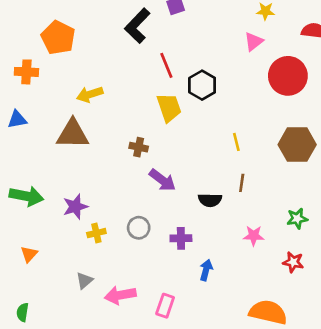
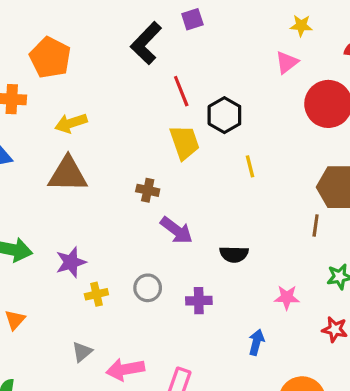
yellow arrow: (90, 94) -> (71, 123), moved
yellow line: (236, 142) -> (250, 166), moved
brown line: (242, 183) -> (316, 225), moved
blue arrow: (206, 270) -> (256, 342), moved

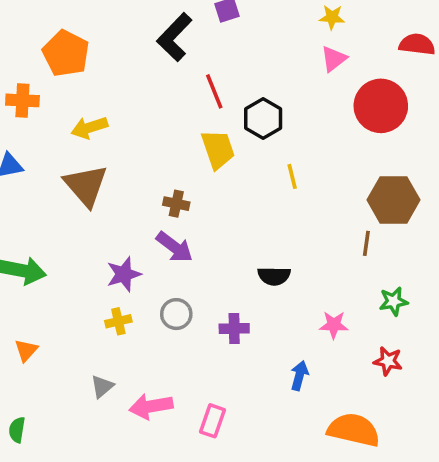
yellow star: (301, 26) -> (332, 17), moved
brown triangle: (68, 174) -> (86, 186), turned 48
purple arrow: (176, 230) -> (174, 247), moved
purple star: (71, 262) -> (124, 274), moved

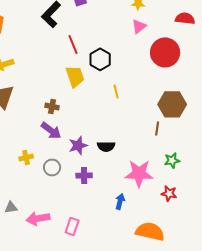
purple star: (124, 274) -> (78, 145), moved
yellow cross: (118, 321) -> (26, 157), moved
pink star: (334, 325) -> (139, 173), size x1.8
gray triangle: (102, 386) -> (11, 207), turned 32

